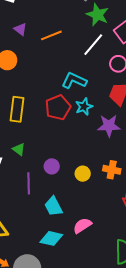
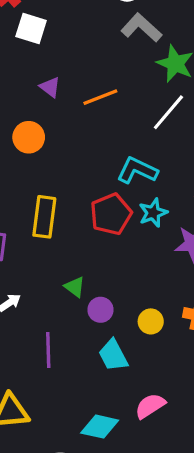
green triangle: (19, 149) -> (75, 287), moved
purple line: (29, 183) -> (48, 350), moved
cyan trapezoid: (53, 206) -> (113, 355), moved

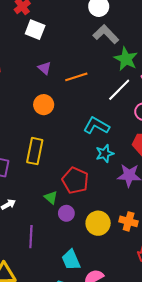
orange circle: (29, 137) -> (44, 105), moved
red pentagon: (111, 214) -> (75, 180), moved, turned -30
yellow circle: (151, 321) -> (98, 223), size x1.5
cyan trapezoid: (113, 355) -> (71, 260), moved

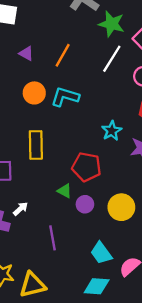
orange line: (76, 77) -> (63, 55), turned -30
cyan L-shape: (96, 126) -> (65, 97), moved

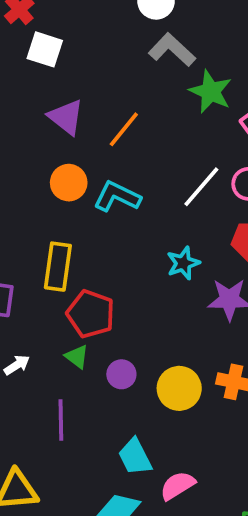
purple triangle: (26, 53) -> (66, 117), size x1.5
white line: (112, 59) -> (201, 187), moved
red pentagon: (87, 167) -> (91, 314), moved
green triangle: (64, 191) -> (77, 357), moved

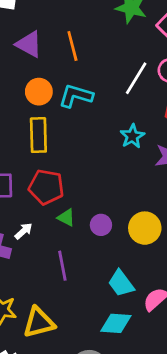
orange line: (124, 129) -> (72, 46), turned -44
yellow rectangle: (58, 267) -> (38, 135), moved
red pentagon: (91, 314) -> (46, 187), moved

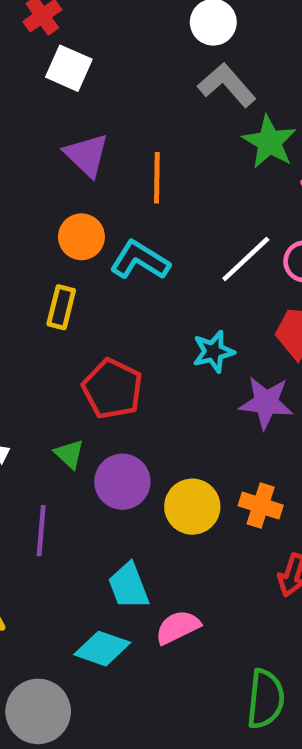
yellow rectangle: (38, 135) -> (61, 307), size x0.7
red pentagon: (46, 187) -> (112, 389), moved
purple circle: (101, 225) -> (122, 482), size x1.5

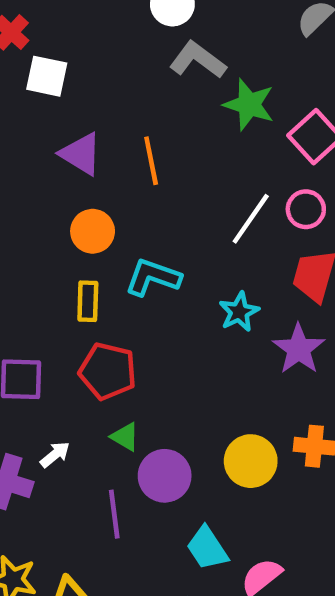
cyan L-shape: (140, 260) -> (153, 277), moved
red pentagon: (112, 389) -> (108, 371), moved
purple star: (266, 403) -> (299, 349), turned -30
purple circle: (122, 482) -> (165, 476), moved

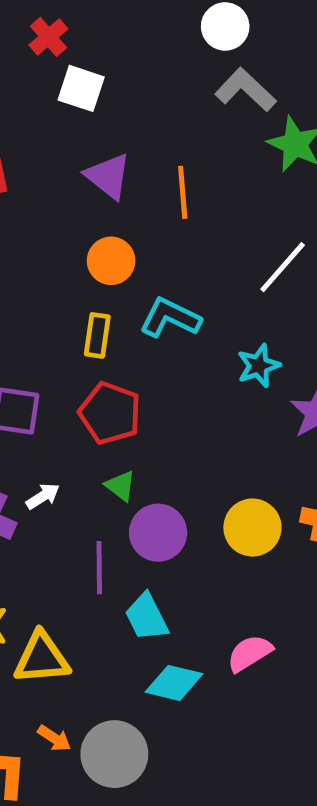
cyan trapezoid: (207, 548) -> (146, 617), moved

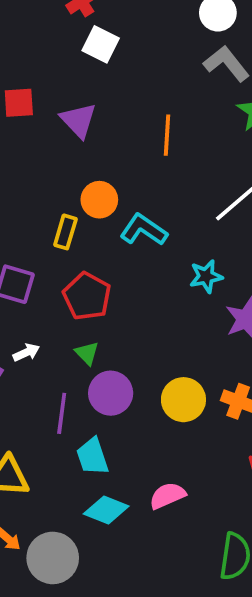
purple triangle: (108, 176) -> (78, 120), moved
orange circle: (111, 261) -> (99, 200), moved
yellow rectangle: (97, 335) -> (65, 232), moved

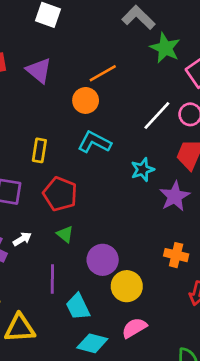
orange line: (167, 135) -> (103, 73), turned 64
orange circle: (99, 200) -> (86, 100), moved
purple circle: (111, 393) -> (103, 260), moved
yellow circle: (183, 400) -> (127, 286), moved

